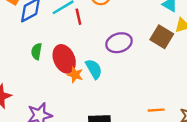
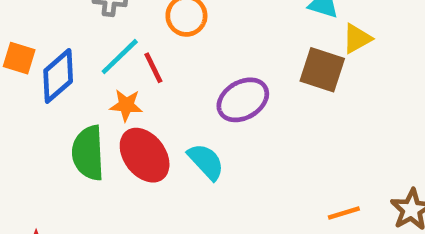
green semicircle: (37, 51) -> (88, 153), size x1.6
orange star: (75, 75) -> (126, 105), moved

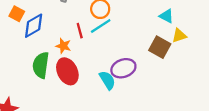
cyan line: (120, 57) -> (101, 26), moved
purple ellipse: (243, 100) -> (123, 68), moved
cyan semicircle: (206, 162) -> (107, 80), moved

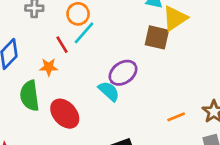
yellow triangle: (179, 36) -> (175, 18), size x1.5
red ellipse: (67, 71) -> (65, 114), moved

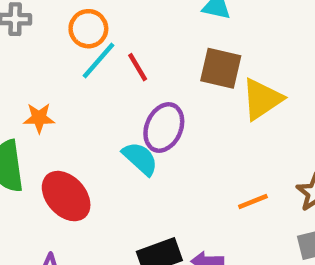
yellow triangle: (175, 18) -> (262, 99), moved
red line: (62, 45) -> (138, 67), moved
purple ellipse: (123, 73) -> (164, 127), turned -32

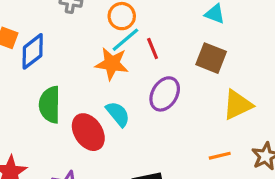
yellow triangle: (262, 99) -> (238, 105), moved
orange star: (39, 118) -> (112, 64), moved, size x1.5
cyan semicircle: (140, 159) -> (118, 114), moved

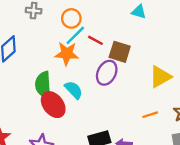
red line: (153, 48) -> (95, 40), turned -35
brown square: (211, 58) -> (120, 52), moved
green semicircle: (50, 105) -> (43, 85), moved

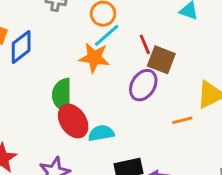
red line: (95, 40) -> (145, 44), moved, turned 35
cyan semicircle: (74, 90) -> (101, 133), moved, turned -60
orange line: (150, 115) -> (182, 120), moved

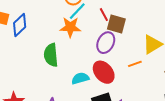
red ellipse: (73, 121) -> (104, 72), moved

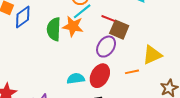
red line: (104, 15) -> (108, 18), turned -48
green semicircle: (51, 55) -> (54, 29), moved
red ellipse: (104, 72) -> (100, 76), turned 60

